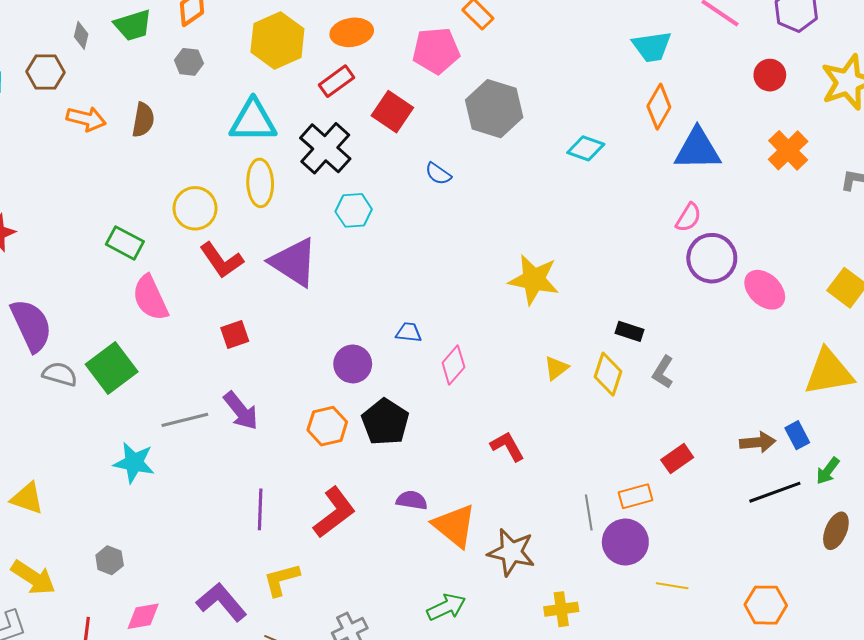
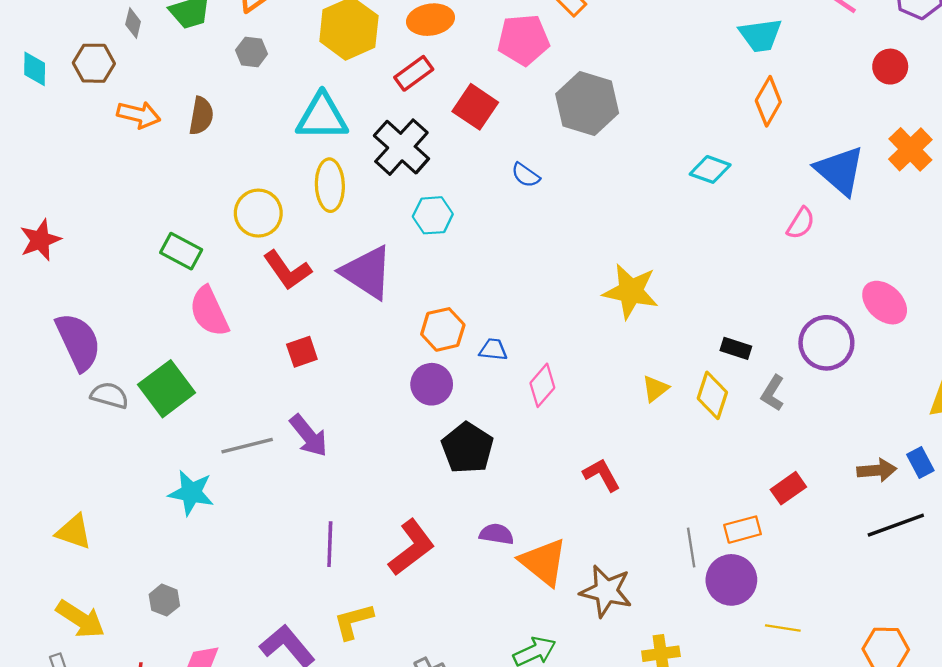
cyan diamond: (586, 148) -> (710, 169), moved
blue triangle: (698, 149) -> (840, 171), moved, turned 42
purple circle: (712, 258) -> (826, 343), moved
orange hexagon: (327, 426) -> (443, 329), moved

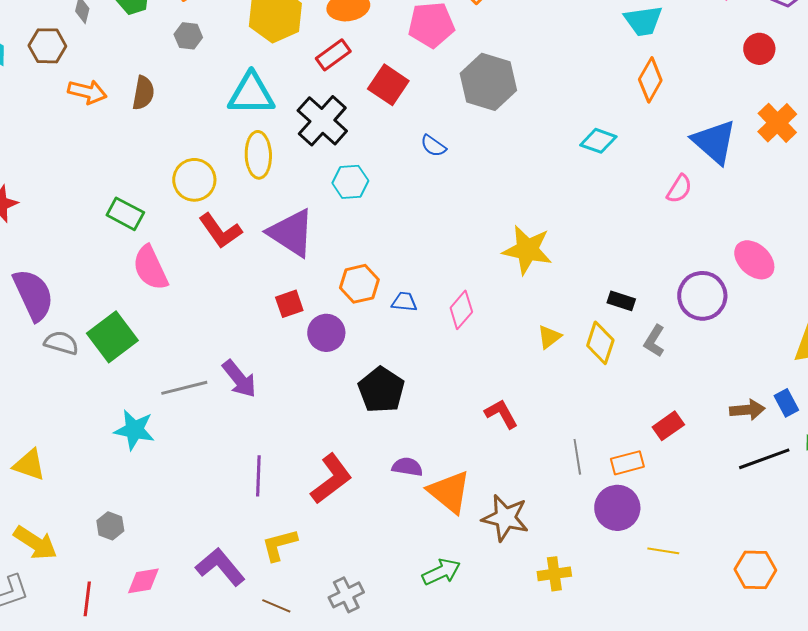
red square: (302, 352) -> (289, 304), moved
purple circle: (432, 384) -> (326, 333), moved
pink diamond: (542, 385) -> (461, 310), moved
gray line: (691, 547) -> (577, 457), moved

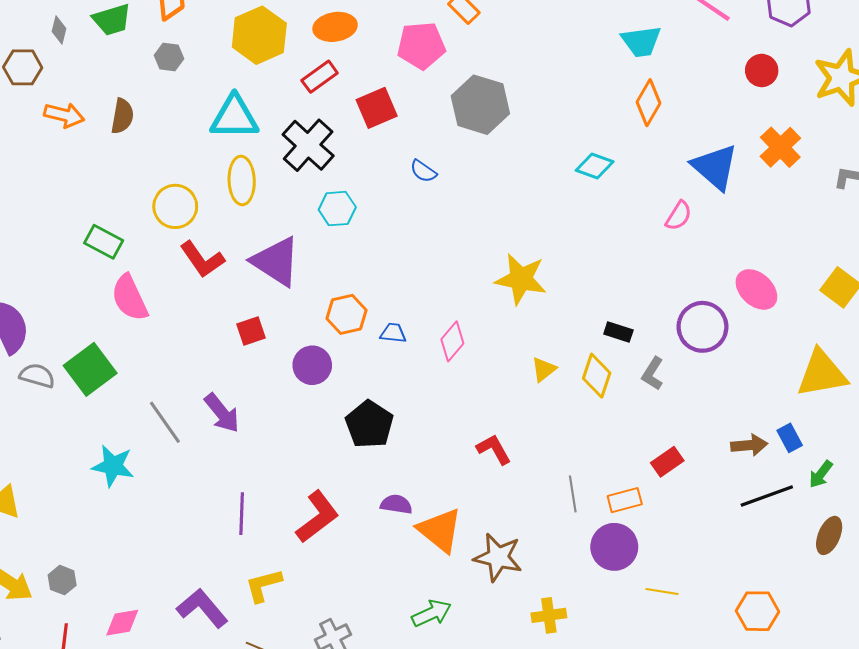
red square: (388, 85) -> (377, 108), turned 33
red square: (289, 304) -> (251, 331), moved
gray line: (184, 388) -> (165, 422), turned 69
gray hexagon: (110, 526) -> (62, 580), moved

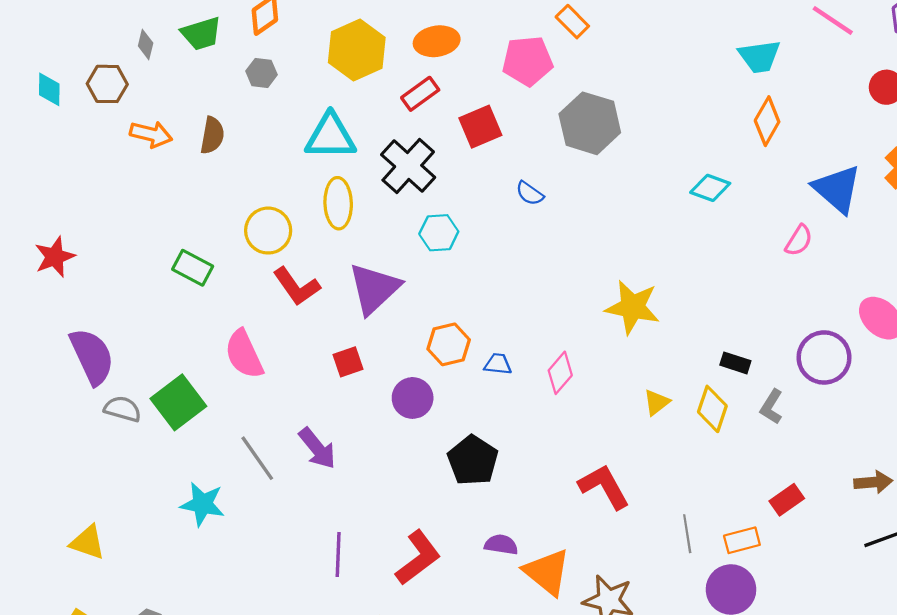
purple triangle: (276, 261) -> (374, 289), turned 44
pink semicircle: (130, 298) -> (244, 354), moved
red L-shape: (494, 449) -> (604, 487), size x1.4

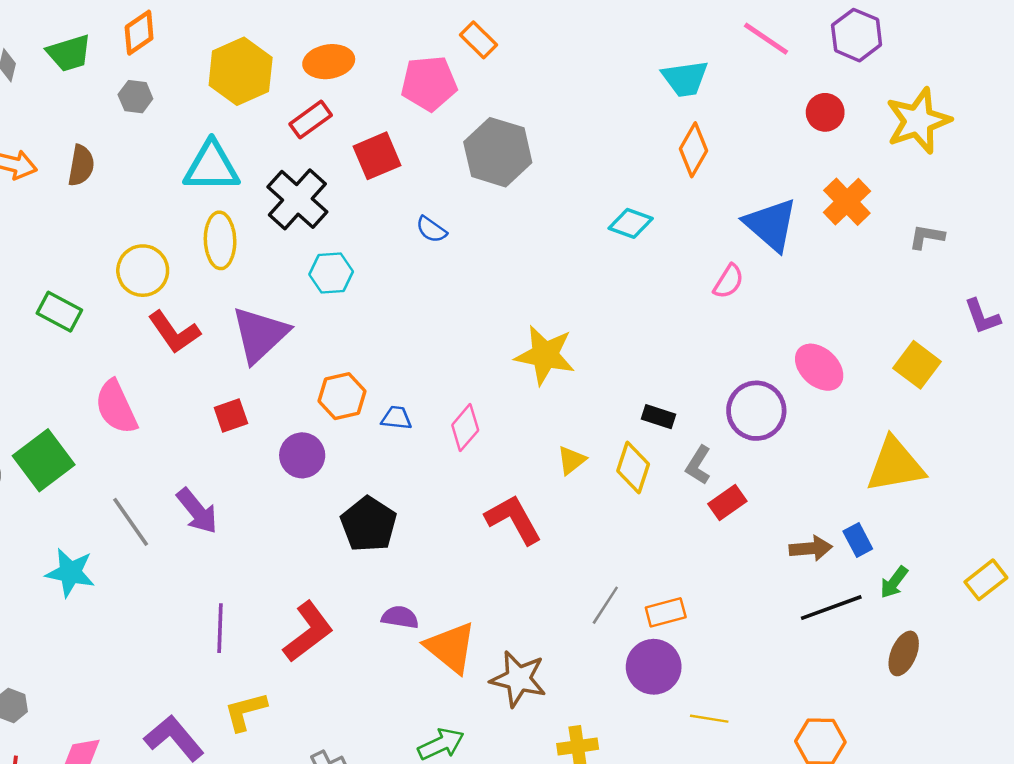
red L-shape: (604, 487) -> (514, 519), moved
red rectangle: (787, 500) -> (727, 502), moved
gray line: (687, 534) -> (605, 605), turned 42

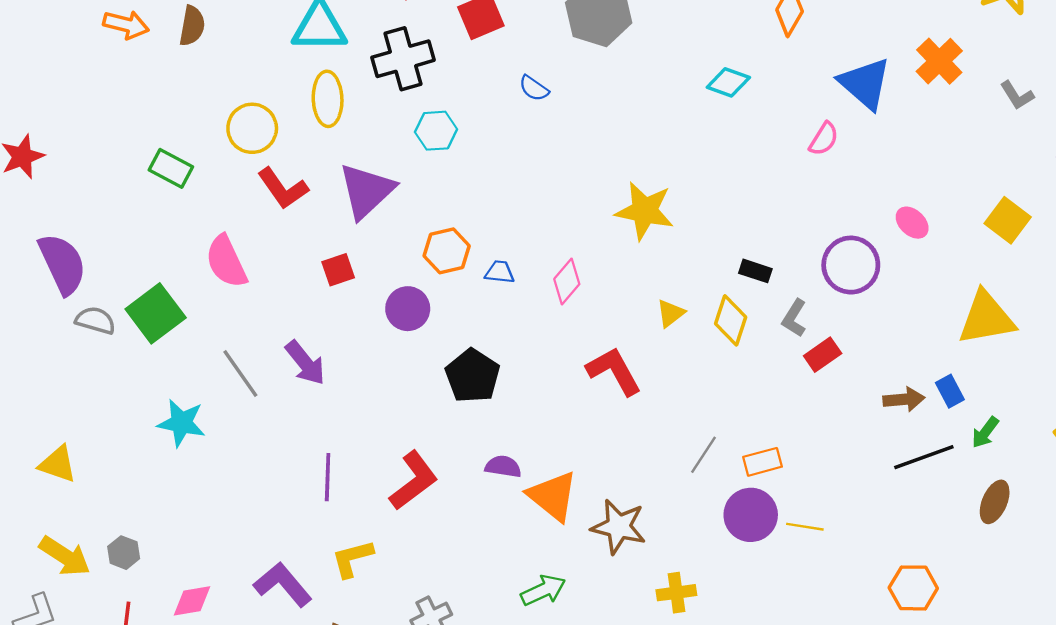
black cross: (297, 199) -> (403, 59), turned 32
gray L-shape: (927, 237) -> (1017, 95), turned -132
pink ellipse: (819, 367) -> (912, 223), size x0.7
yellow line: (709, 719) -> (805, 527), moved

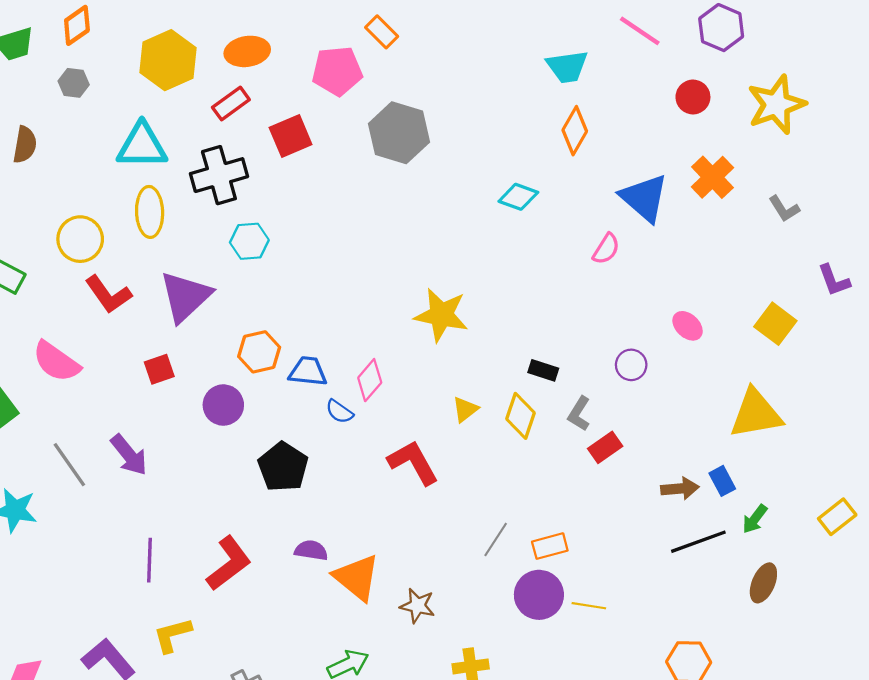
blue semicircle: (534, 88) -> (339, 412), moved
pink semicircle: (226, 261) -> (56, 362), turned -30
purple circle: (851, 265) -> (631, 365), size x0.6
blue trapezoid: (500, 272) -> (308, 371), size x1.4
brown star: (619, 527) -> (417, 606), size x0.7

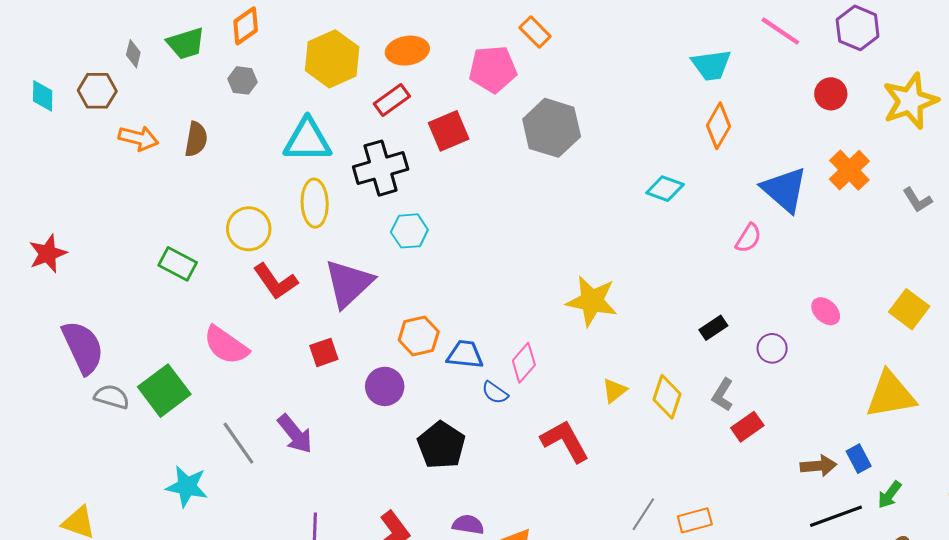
black rectangle: (543, 370) -> (713, 328), moved, turned -52

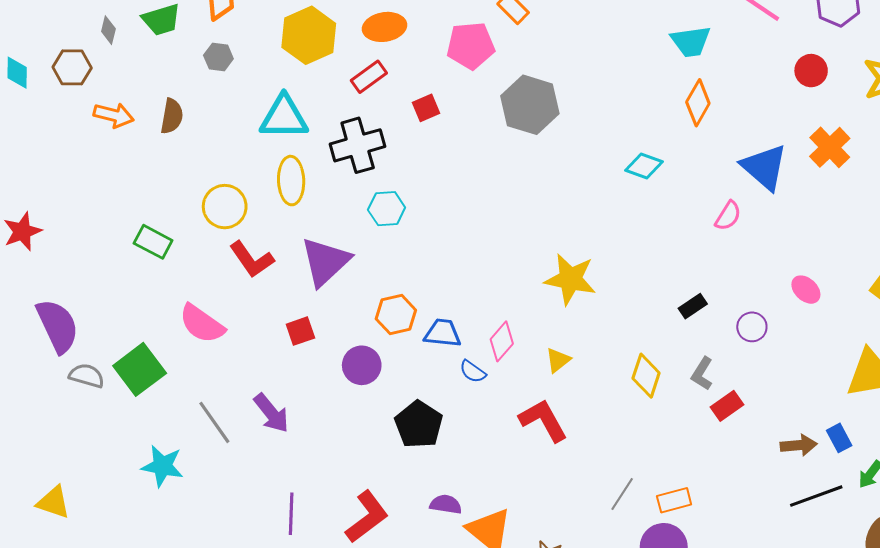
red square: (449, 131) -> (426, 108), size x0.7
yellow triangle: (614, 391) -> (558, 360), moved

